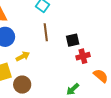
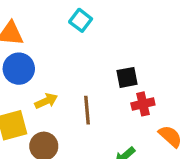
brown line: (46, 32) -> (87, 110), moved

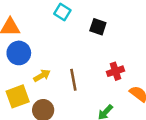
black square: (127, 77) -> (98, 27), moved, turned 35

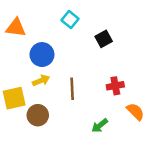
black square: (98, 27) -> (104, 39), turned 35
blue circle: (19, 53) -> (42, 55), moved

